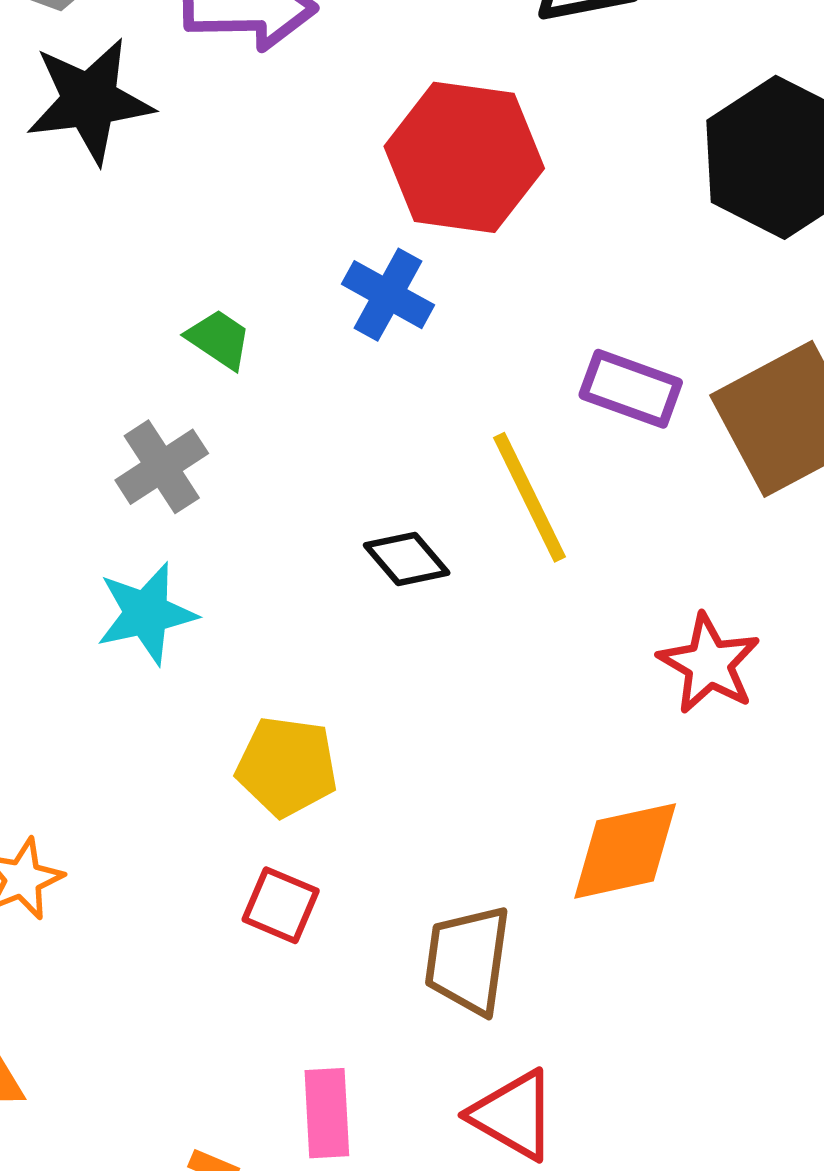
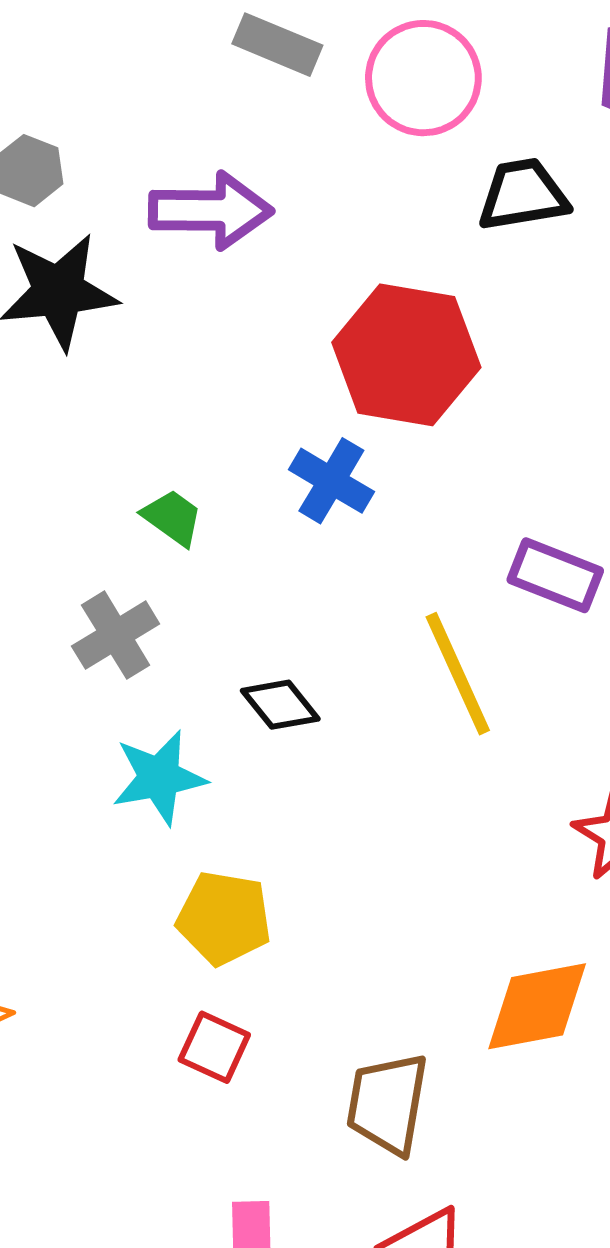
black diamond: (407, 559) -> (280, 705), moved
cyan star: (146, 613) -> (159, 778), moved

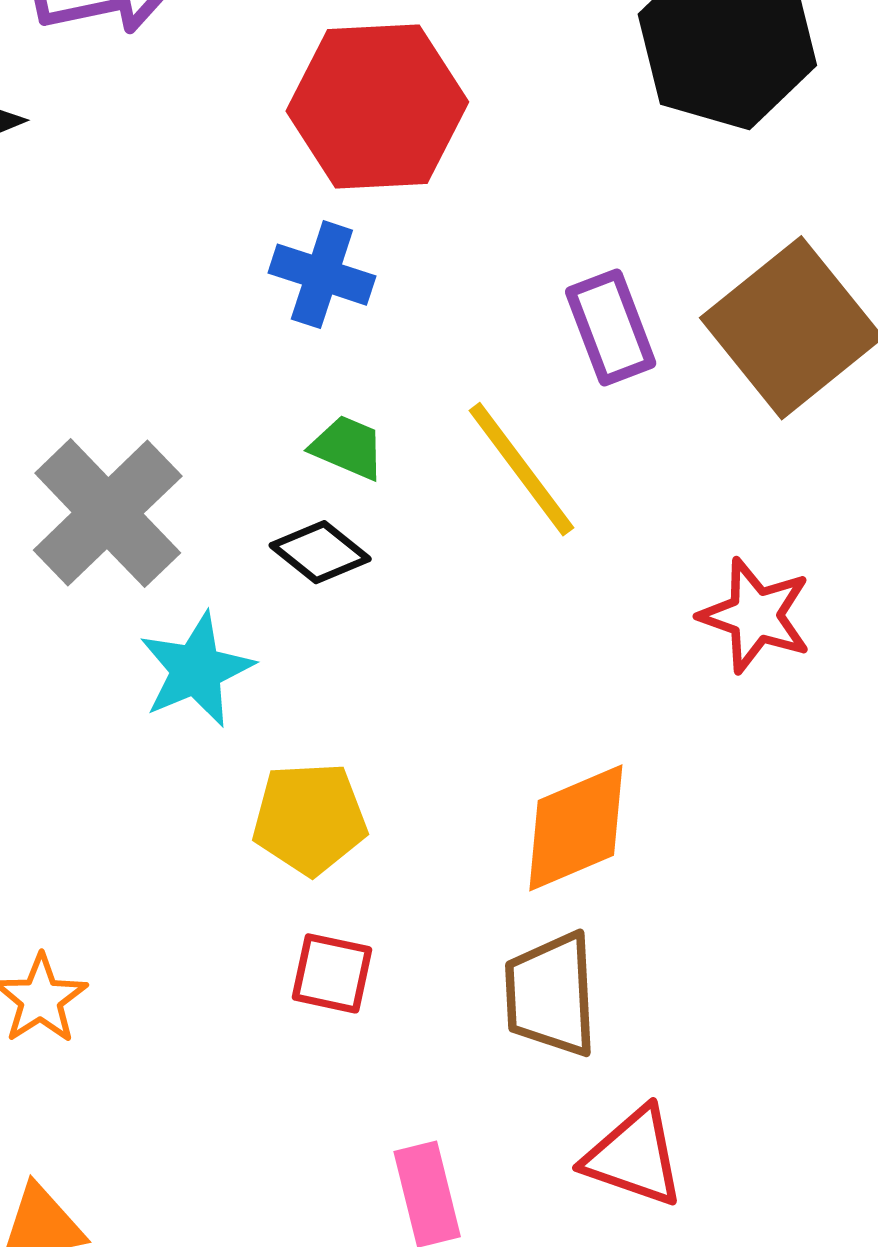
green trapezoid: (172, 518) -> (348, 447), moved
purple rectangle: (555, 575) -> (611, 328), turned 60
gray cross: (116, 635) -> (108, 513), size x1.5
orange diamond: (537, 1006) -> (576, 828), moved

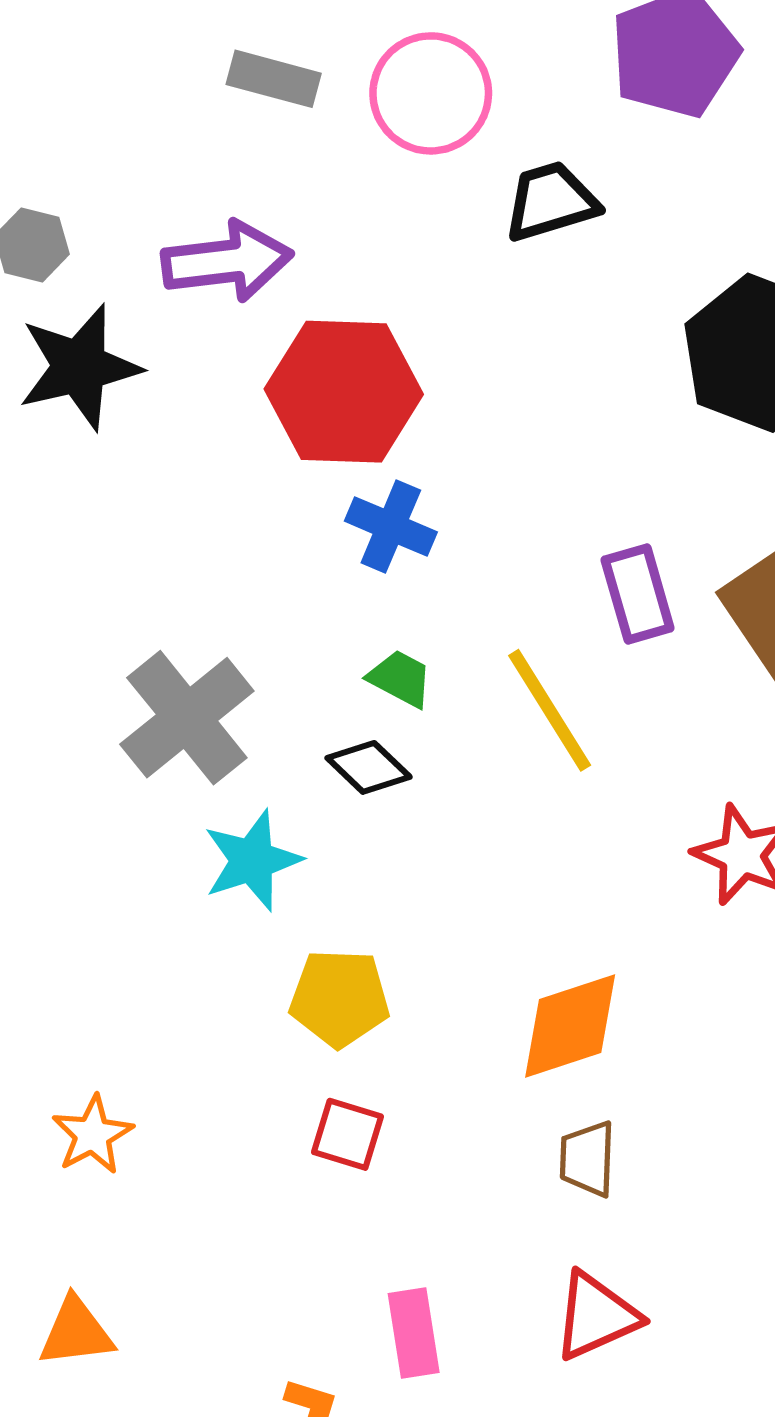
red hexagon: (377, 107) -> (344, 392), moved
brown trapezoid: (551, 995) -> (587, 1159), moved, size x0.7
red triangle: (634, 1157) -> (596, 1316), turned -48

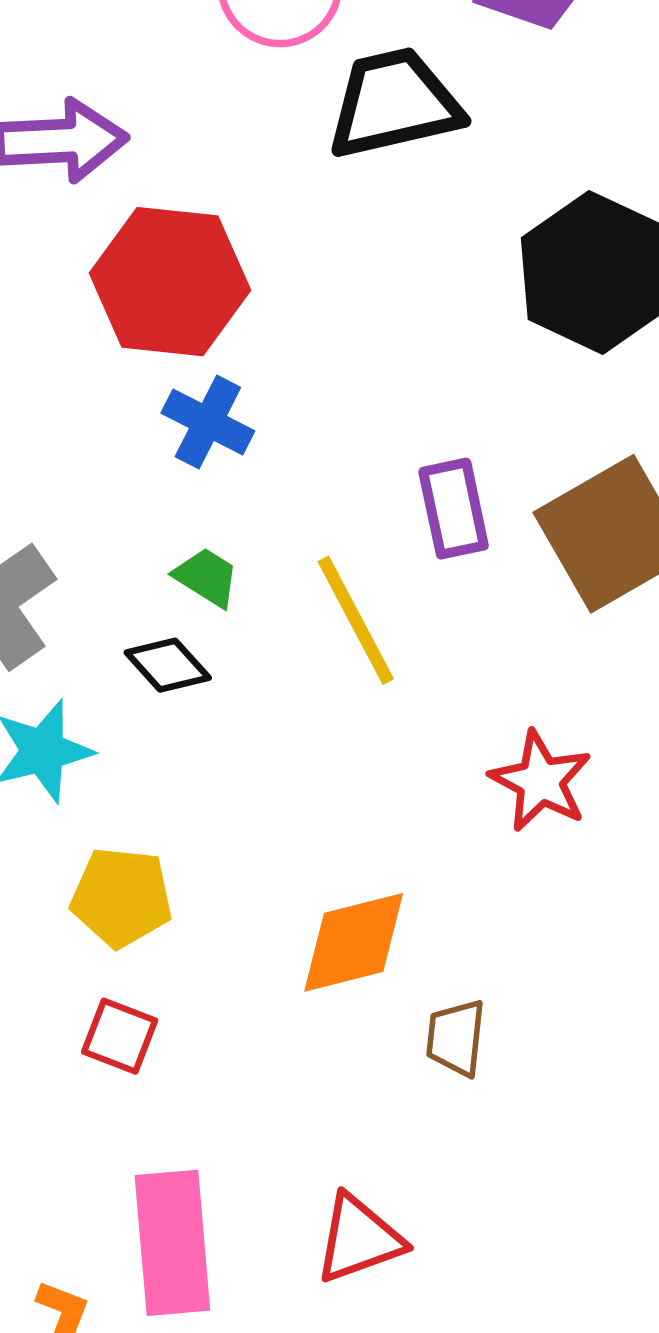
black trapezoid: (551, 201) -> (394, 103), size x1.4
brown trapezoid: (587, 1159) -> (456, 1038), moved
pink rectangle: (414, 1333) -> (172, 1243), size x1.6

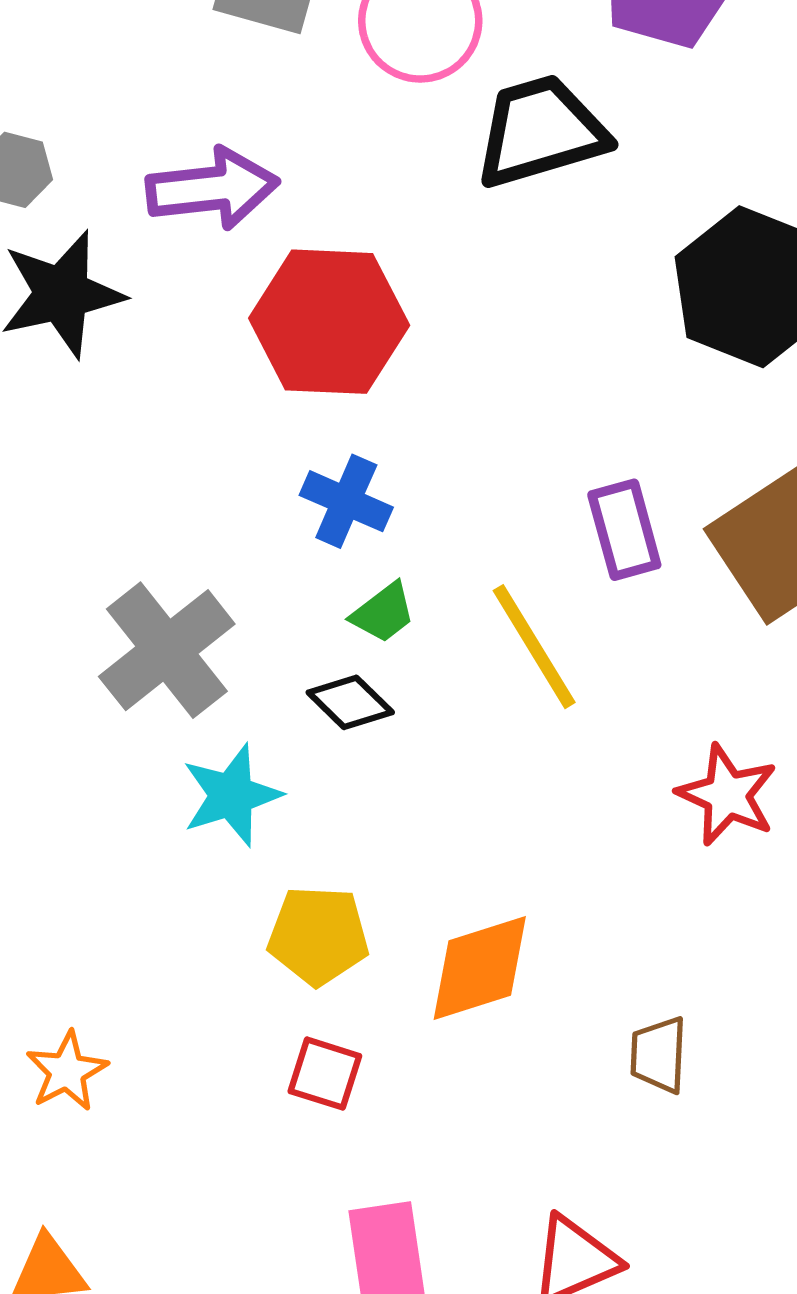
blue cross: (208, 422) -> (346, 501), moved
green trapezoid: (207, 577) -> (383, 613), turned 114
orange diamond: (354, 942) -> (480, 968), moved

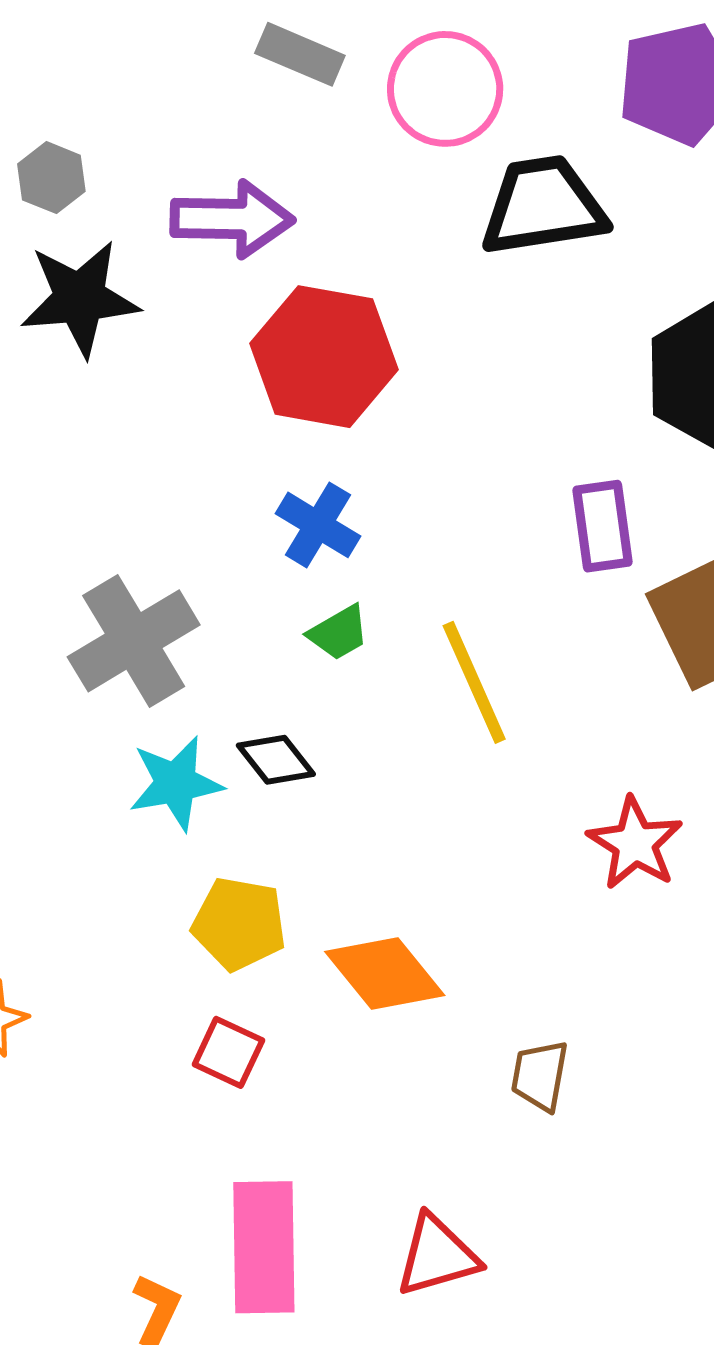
purple rectangle: (624, 530) -> (603, 526), moved
black diamond: (350, 702) -> (276, 760), moved
orange diamond: (480, 968) -> (385, 974), turned 61

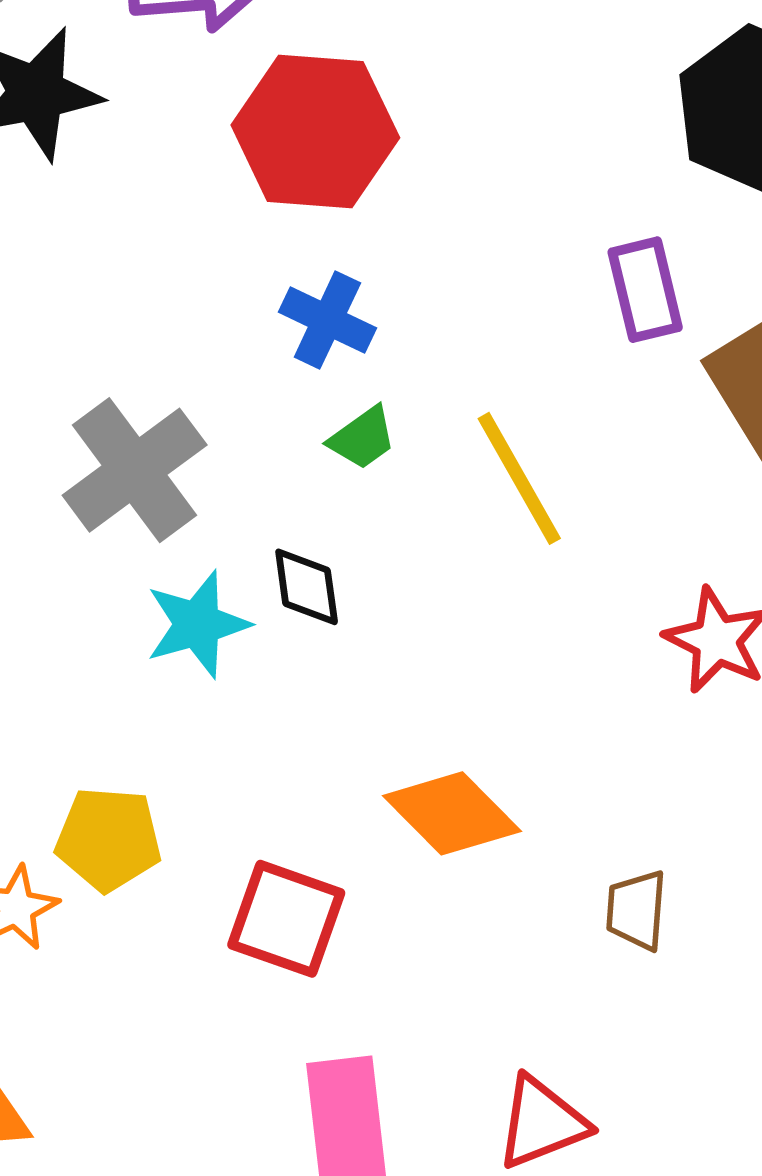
black diamond: (276, 760) -> (307, 587), turned 36
yellow pentagon: (239, 924) -> (108, 839), moved
red square: (228, 1052) -> (286, 919), size x1.5

